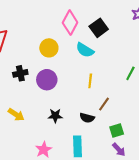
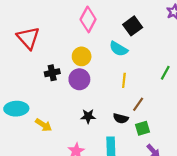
pink diamond: (70, 23) -> (88, 19), moved
yellow circle: (49, 48) -> (82, 56), moved
yellow arrow: (16, 115) -> (43, 125), moved
green square: (117, 131) -> (142, 128), moved

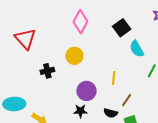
cyan semicircle: (119, 49) -> (137, 49), moved, turned 30
purple circle: (79, 79) -> (86, 91), moved

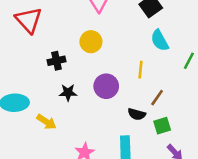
cyan semicircle: (137, 49) -> (160, 40), moved
black star: (80, 111) -> (68, 93), moved

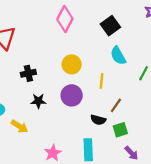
yellow circle: (91, 42) -> (72, 64), moved

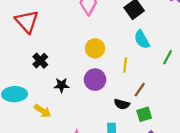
black cross: (28, 73) -> (40, 61), moved, turned -32

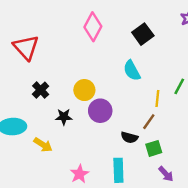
cyan semicircle: (142, 39) -> (132, 71), moved
yellow circle: (95, 48) -> (84, 90), moved
yellow line: (125, 65) -> (157, 99), moved

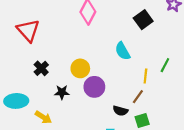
black square: (143, 34) -> (143, 20), moved

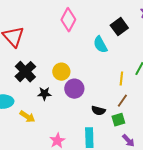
cyan semicircle: (123, 51) -> (100, 45), moved
black cross: (41, 68) -> (25, 72), size x1.5
brown line: (138, 97) -> (122, 101), moved

